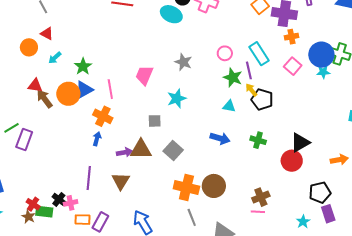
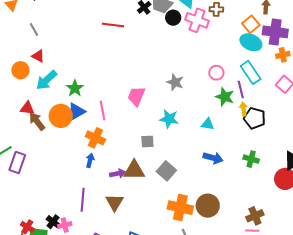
cyan ellipse: (171, 14) -> (251, 42), moved
cyan arrow: (55, 58) -> (47, 80), size x1.6
yellow arrow: (251, 90) -> (244, 109), turned 32
cyan star: (177, 99) -> (169, 119), turned 30
cyan triangle: (229, 106) -> (208, 124), moved

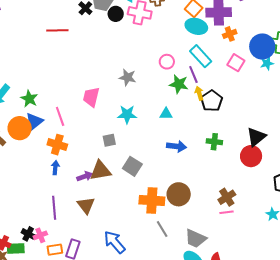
black pentagon: (255, 118) -> (212, 101), turned 30

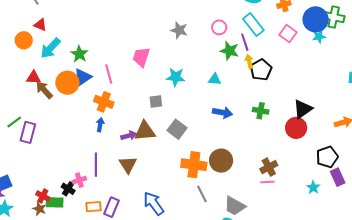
gray star: (127, 77) -> (179, 30), moved
pink cross: (40, 235) -> (79, 180), moved

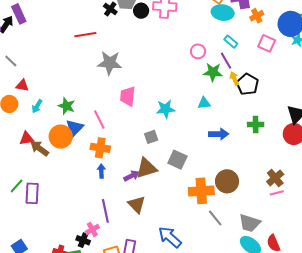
cyan rectangle: (253, 24) -> (231, 42), size x0.6
gray star: (179, 30) -> (110, 63), moved, size x1.4
cyan arrow: (50, 48) -> (37, 106), size x0.6

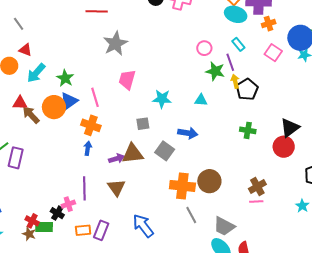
gray star: (110, 63) -> (115, 44), turned 30
cyan arrow: (37, 106) -> (36, 73), size x1.5
blue arrow: (219, 134) -> (188, 133), moved

